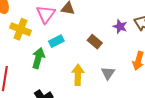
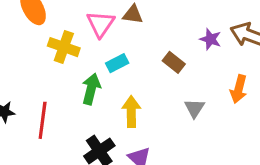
yellow arrow: (78, 75) -> (131, 112), moved

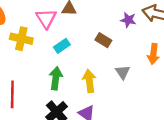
green arrow: (91, 89) -> (56, 78), moved
yellow arrow: (131, 112) -> (89, 81), moved

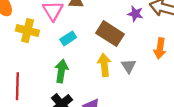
brown rectangle: (103, 40) -> (110, 34), size x1.6
yellow arrow: (89, 81) -> (104, 65), moved

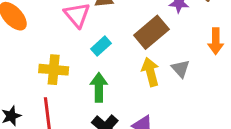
yellow cross: (27, 31) -> (54, 70), moved
brown rectangle: (110, 34) -> (151, 32), turned -64

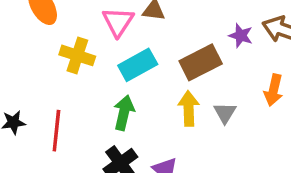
cyan rectangle: (101, 46) -> (138, 65), size x1.5
yellow cross: (54, 70) -> (77, 55), moved

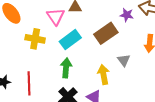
yellow arrow: (189, 109) -> (104, 75), moved

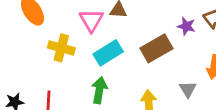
gray triangle: (124, 60) -> (188, 89), moved

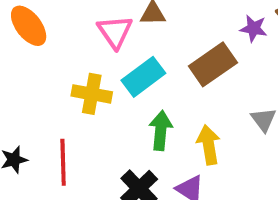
yellow cross: (61, 48) -> (92, 94), moved
green arrow: (99, 90) -> (161, 130), moved

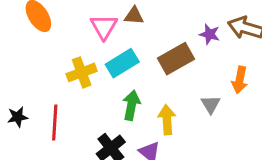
yellow cross: (92, 94) -> (82, 72), turned -36

